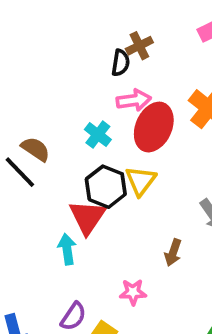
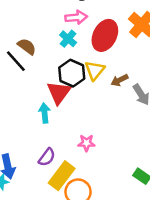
pink arrow: (134, 100) -> (76, 17), moved
brown arrow: (173, 253) -> (120, 80), moved, turned 42

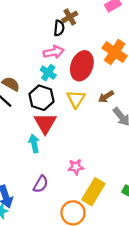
black hexagon: (72, 73) -> (42, 98), moved
brown arrow: (120, 80) -> (106, 97), moved
yellow rectangle: (62, 176) -> (93, 192), moved

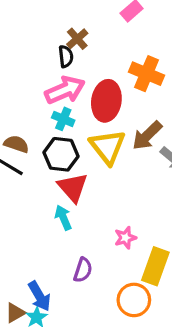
pink arrow: (54, 52) -> (65, 90), size x1.4
brown arrow: (106, 97) -> (147, 136), size x1.5
yellow triangle: (76, 99) -> (107, 147), size x1.4

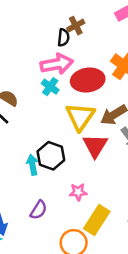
red ellipse: (106, 101) -> (88, 80), turned 60
black hexagon: (61, 154) -> (51, 156), moved
red triangle: (73, 187) -> (95, 146), moved

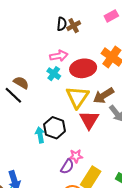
black semicircle: (63, 38) -> (62, 24), moved
pink arrow: (57, 64) -> (59, 56), size x0.7
purple semicircle: (39, 210) -> (67, 167), moved

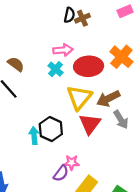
brown semicircle: (21, 83) -> (16, 64), moved

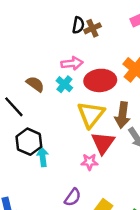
brown semicircle: (16, 64) -> (35, 84), moved
brown arrow: (108, 99) -> (122, 115), turned -55
black hexagon: (51, 129) -> (29, 142), moved
pink star: (72, 163) -> (90, 162), moved

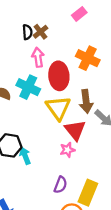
pink arrow: (72, 63) -> (38, 57), moved, turned -78
red ellipse: (100, 80) -> (59, 76), turned -76
cyan cross: (64, 84) -> (28, 87), size x1.5

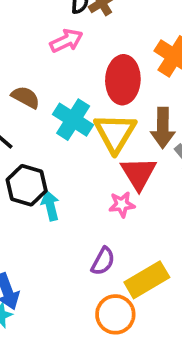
pink arrow: (38, 57) -> (66, 41), moved, turned 66
cyan cross: (28, 87) -> (73, 120), moved
yellow rectangle: (88, 193) -> (147, 280), turned 30

